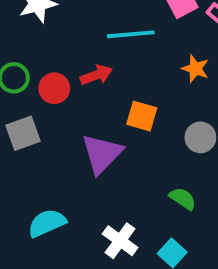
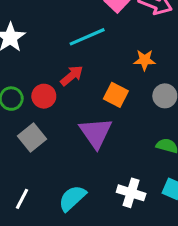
orange star: (195, 69) -> (145, 60), moved
orange square: (142, 116) -> (116, 95), turned 30

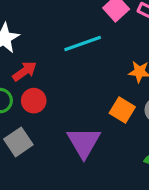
red arrow: (72, 76) -> (25, 71), moved
orange square: (116, 95) -> (122, 110), moved

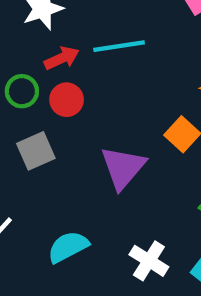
cyan line: (83, 43) -> (119, 46), moved

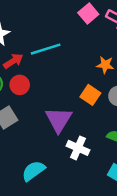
white cross: (149, 261) -> (78, 148), moved

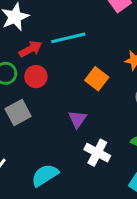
orange square: (90, 95) -> (97, 79), moved
purple triangle: (59, 120) -> (77, 119), size x0.6

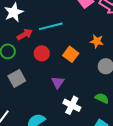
red circle: (36, 77) -> (42, 53), moved

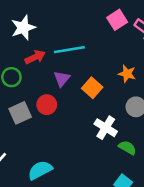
red circle: (42, 53) -> (47, 105), moved
purple triangle: (58, 82) -> (62, 79), moved
white cross: (72, 105) -> (106, 128), moved

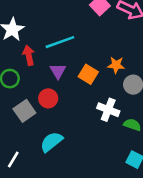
red arrow: (35, 57) -> (29, 55), turned -66
orange star: (127, 74) -> (116, 65), moved
cyan semicircle: (40, 170) -> (51, 142), moved

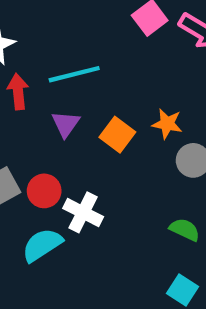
red circle: (48, 98) -> (44, 191), moved
white cross: (108, 110) -> (83, 212), moved

